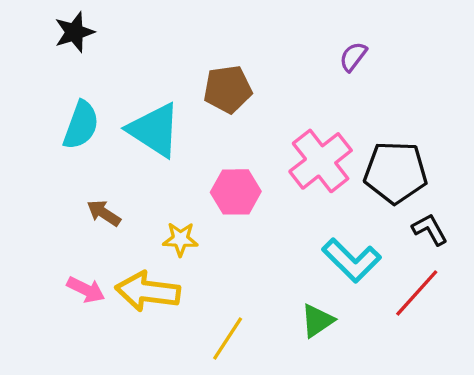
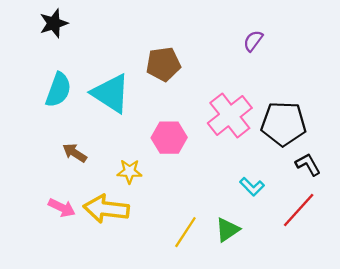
cyan L-shape: (352, 260) -> (252, 187), size x0.6
yellow line: (228, 339) -> (185, 232), moved

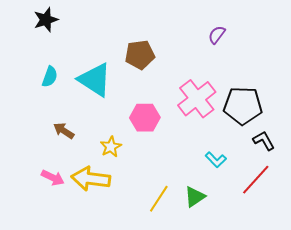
cyan semicircle: (58, 90) -> (50, 77), size x0.7
yellow star: (129, 171) -> (111, 147), turned -30

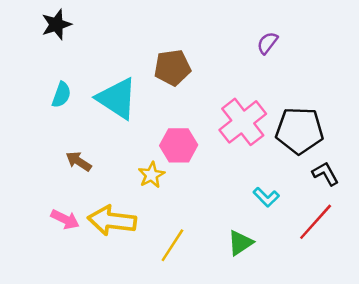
yellow star: (111, 147) -> (151, 175), moved
yellow line: (159, 199) -> (172, 245), moved

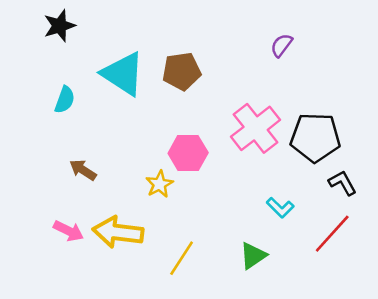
cyan triangle: (117, 98) -> (123, 74), moved

